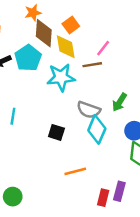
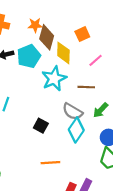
orange star: (33, 13) -> (35, 25), moved
orange square: (71, 25) -> (82, 34), moved
brown line: (92, 65) -> (86, 87), moved
cyan star: (61, 77) -> (54, 79), turned -30

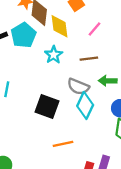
cyan star: (54, 79) -> (54, 55), size x0.7
green arrow: (101, 110) -> (108, 81), turned 56
black square: (41, 126) -> (47, 107), size x1.5

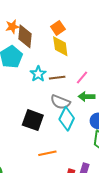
yellow diamond: (59, 26) -> (60, 46), moved
pink line: (95, 29) -> (82, 78), moved
brown line: (89, 59) -> (57, 78), moved

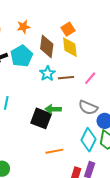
brown diamond: (25, 36) -> (47, 46), moved
green arrow: (87, 97) -> (53, 109), moved
gray semicircle: (60, 102) -> (88, 108), moved
cyan diamond: (67, 119) -> (88, 140), moved

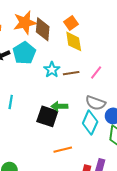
orange star: (24, 27) -> (25, 23), size x1.6
brown diamond: (47, 46) -> (43, 29), moved
cyan diamond: (88, 140) -> (90, 123), moved

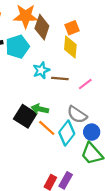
orange line: (63, 150) -> (47, 128), moved, turned 42

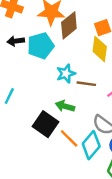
brown diamond: (42, 27) -> (69, 25), turned 30
green arrow: (40, 109) -> (65, 106), moved

